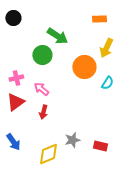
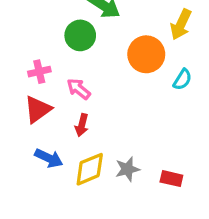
blue arrow: (13, 142) -> (49, 158), moved, turned -30
yellow diamond: (48, 154) -> (90, 169), moved

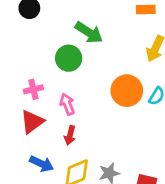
orange circle: (146, 54) -> (127, 91), moved
pink arrow: (79, 89) -> (67, 104), turned 30

